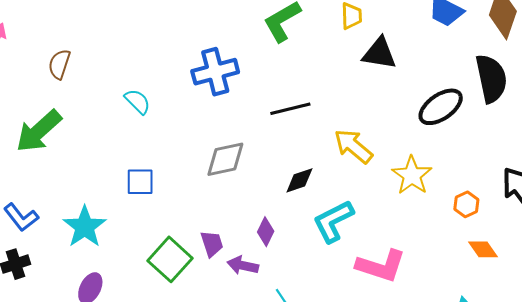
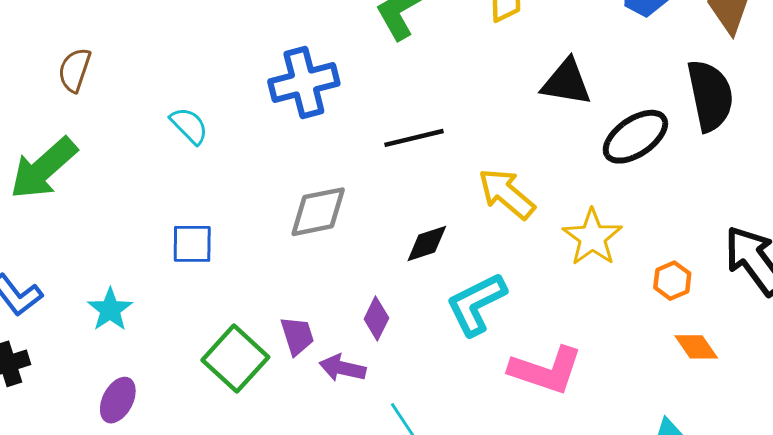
black triangle: (379, 53) -> (566, 82), moved
cyan star: (85, 227) -> (110, 310), size x0.7

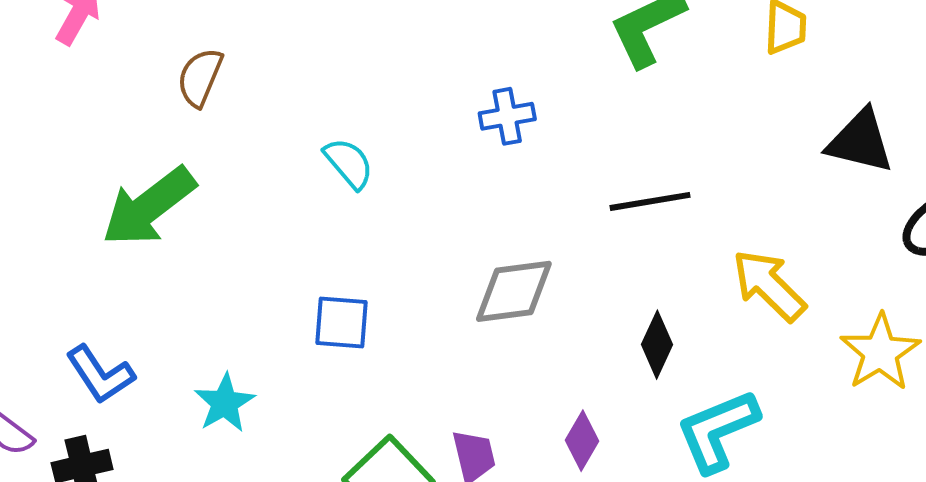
blue cross: (304, 82) -> (507, 116), size x0.6
black diamond: (427, 243) -> (657, 345), turned -51

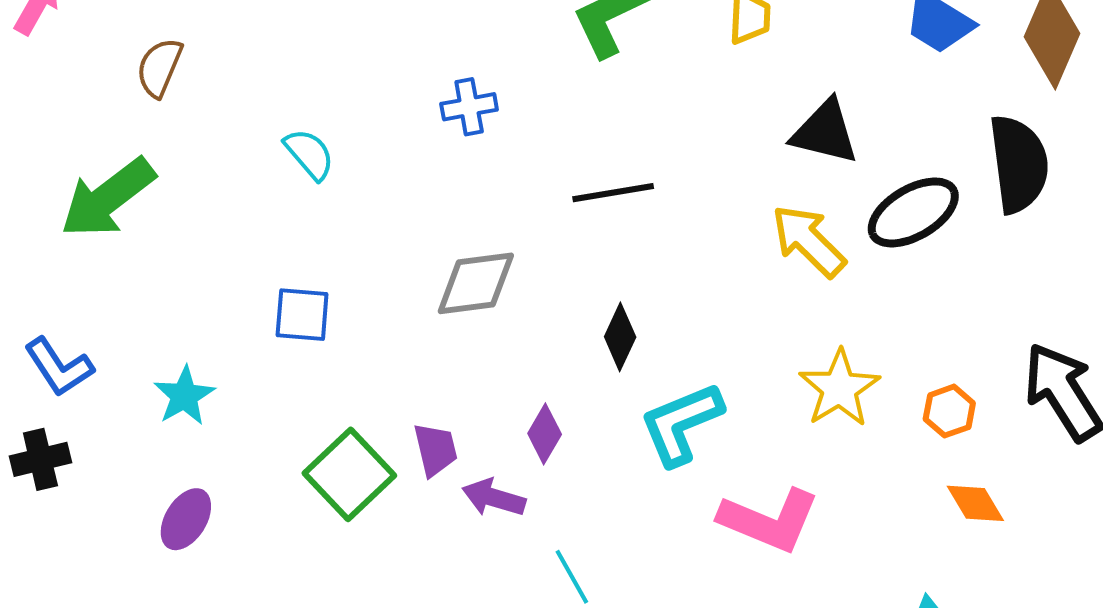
yellow arrow: (769, 285) -> (809, 241), moved
yellow star: (880, 352) -> (839, 388), moved

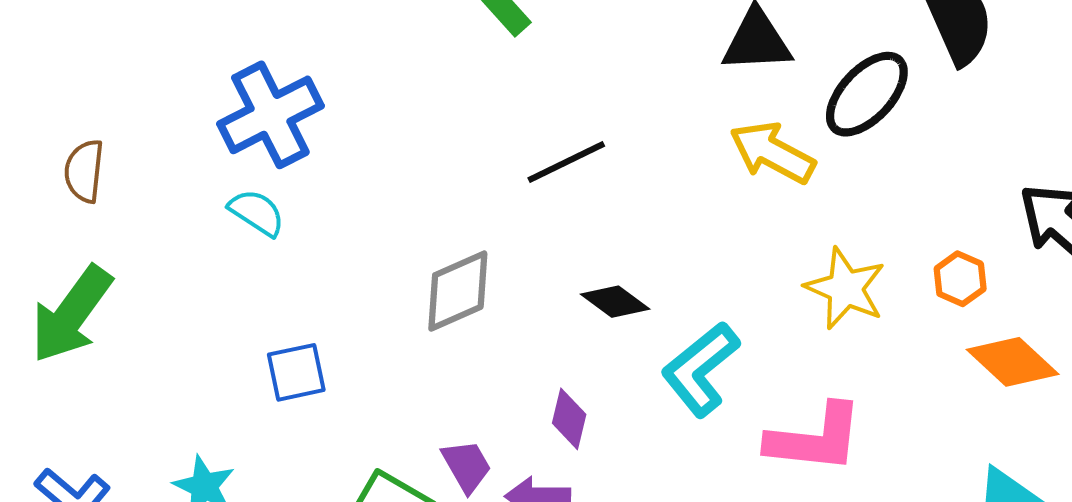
blue cross: (469, 107) -> (270, 115), moved, size x1.8
black diamond: (620, 337) -> (615, 302), turned -62
orange diamond: (975, 503) -> (1013, 362), size x1.4

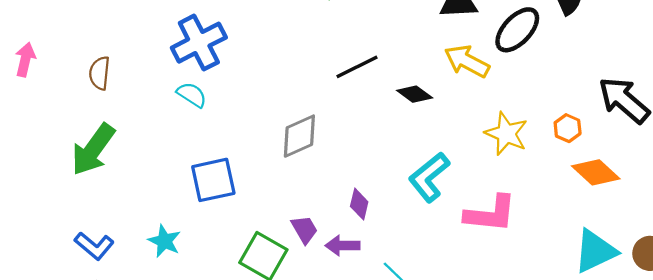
black diamond: (615, 302) -> (415, 94), moved
blue square: (296, 372) -> (213, 180), size x1.4

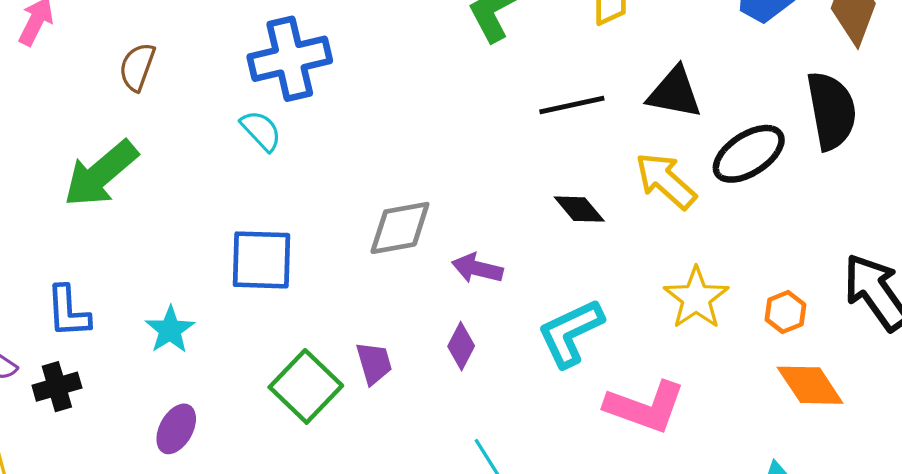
black line: (357, 67) -> (572, 105), moved
blue L-shape: (94, 246) -> (68, 312), turned 33
purple arrow: (343, 246) -> (477, 268), moved

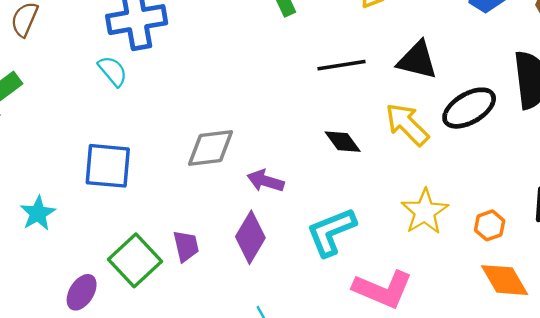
purple diamond: (461, 346) -> (250, 237), size x1.5
purple ellipse: (176, 429) -> (82, 292), moved

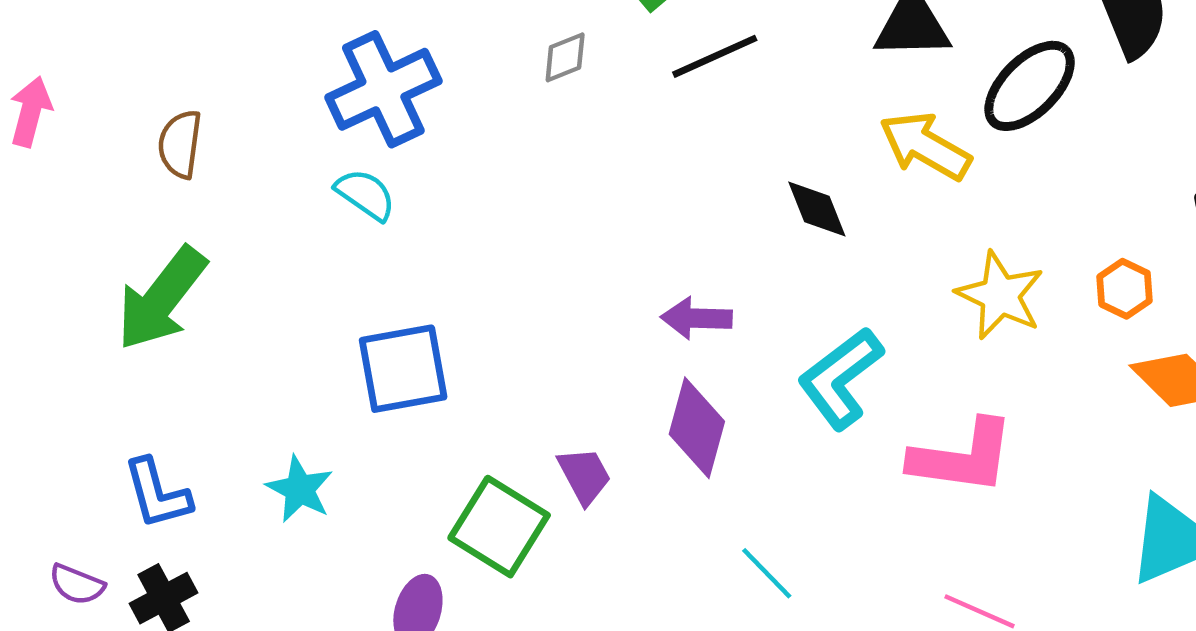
black line: (341, 65) -> (715, 56), moved
black diamond: (343, 142) -> (817, 209), turned 30
gray diamond: (210, 148) -> (565, 57), moved, size x0.6

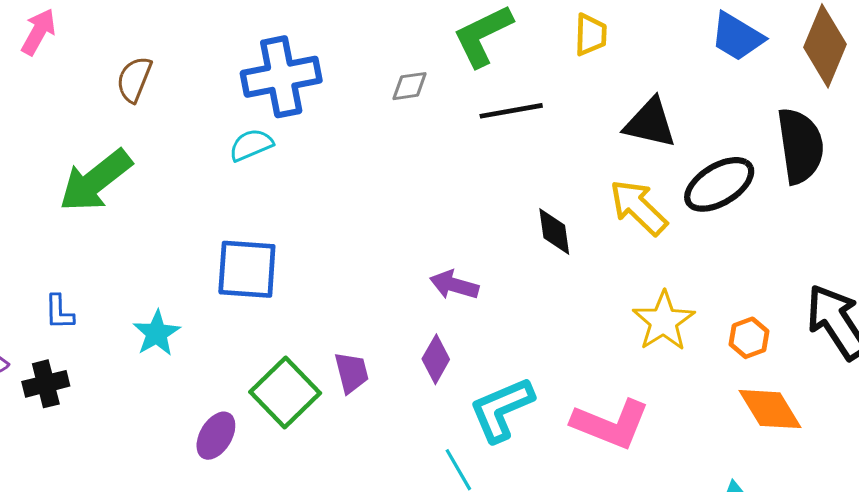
cyan semicircle: (365, 194) -> (251, 145), turned -72
cyan L-shape: (841, 378) -> (502, 409), moved
purple diamond: (697, 428) -> (436, 359), size x0.7
blue L-shape: (157, 494) -> (59, 312), size x0.7

